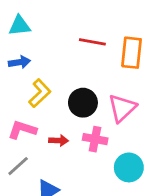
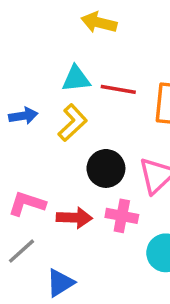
cyan triangle: (19, 26) -> (76, 79), moved
yellow L-shape: (40, 93) -> (73, 123), moved
red arrow: (59, 140) -> (74, 218), size x1.4

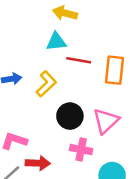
cyan triangle: (76, 79) -> (56, 42), moved
red arrow: (74, 218) -> (38, 163), moved

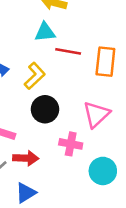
black circle: (70, 116) -> (45, 109), moved

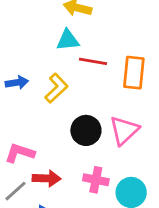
black circle: (45, 109) -> (86, 130), moved
pink cross: (71, 144) -> (96, 180), moved

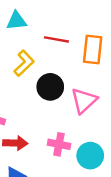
cyan triangle: (68, 40) -> (17, 21), moved
black circle: (86, 130) -> (50, 87), moved

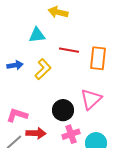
black circle: (50, 87) -> (63, 110), moved
pink cross: (59, 144) -> (71, 134), turned -30

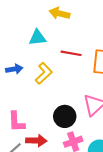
pink L-shape: (17, 115) -> (16, 122), turned -110

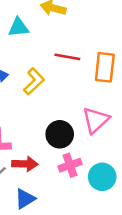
cyan triangle: (37, 38) -> (18, 27), moved

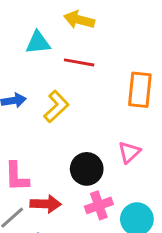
red line: (67, 57) -> (79, 62), moved
pink triangle: (96, 120) -> (129, 152), size x0.7

